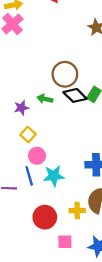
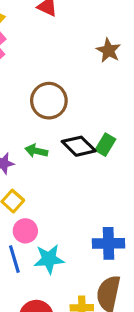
brown circle: (65, 74) -> (49, 101), moved

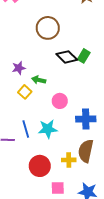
green arrow: (36, 151) -> (39, 80), moved
pink circle: (25, 231) -> (60, 101), moved

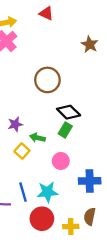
green rectangle: (84, 56) -> (65, 130), moved
brown semicircle: (86, 151) -> (90, 216), size x0.7
red circle: (40, 166) -> (42, 219), moved

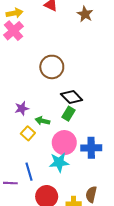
brown star: (90, 44) -> (85, 14), moved
pink circle: (61, 161) -> (64, 143), size x1.5
blue cross: (90, 181) -> (91, 148), moved
cyan star: (47, 192) -> (59, 162), moved

